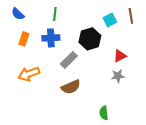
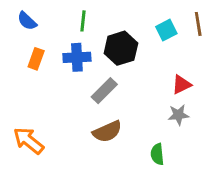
black hexagon: (90, 39) -> (121, 48), moved
orange arrow: (29, 74) -> (29, 141), moved, turned 60
green semicircle: (104, 113) -> (157, 154), moved

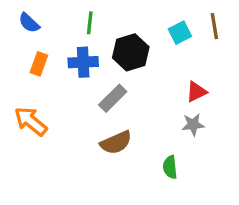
orange arrow: (29, 141) -> (31, 121), moved

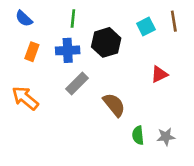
gray rectangle: (113, 98) -> (77, 84), moved
gray star: (193, 125) -> (166, 137), moved
brown semicircle: (116, 143) -> (114, 105), moved, turned -105

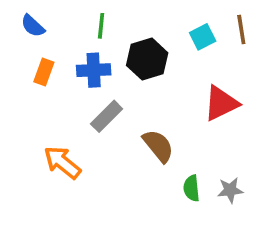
red triangle: (159, 74) -> (221, 103), size x1.5
orange arrow: (25, 98) -> (62, 162), moved

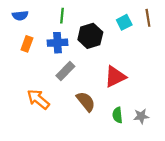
blue semicircle: (33, 26) -> (20, 16), turned -49
red triangle: (221, 103) -> (115, 77), moved
brown semicircle: (158, 146) -> (86, 102), moved

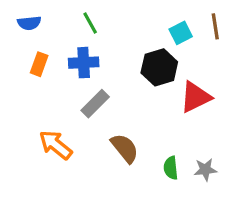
green line: (62, 16) -> (90, 23), turned -35
black hexagon: (90, 36) -> (159, 67), moved
red triangle: (115, 77) -> (196, 97), moved

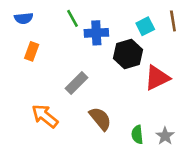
blue cross: (84, 63) -> (96, 33), moved
gray star: (205, 170) -> (165, 136), turned -30

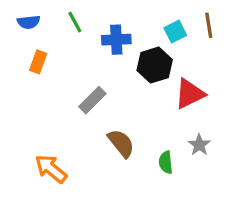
green line: (73, 18) -> (75, 22), moved
orange arrow: (45, 116) -> (51, 169), moved
gray star: (165, 136) -> (199, 145), moved

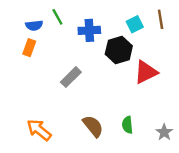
blue semicircle: (29, 22) -> (34, 25), moved
brown semicircle: (121, 143) -> (93, 126), moved
gray star: (199, 145) -> (164, 132), moved

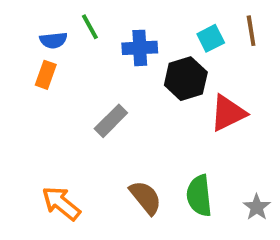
green semicircle: (127, 125) -> (199, 196), size x1.5

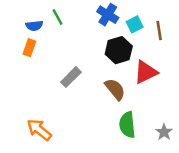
brown line: (251, 31) -> (159, 31), moved
blue cross: (140, 48) -> (108, 15), moved, turned 35
brown semicircle: (146, 198) -> (115, 89), moved

